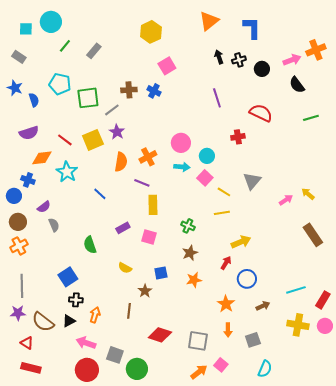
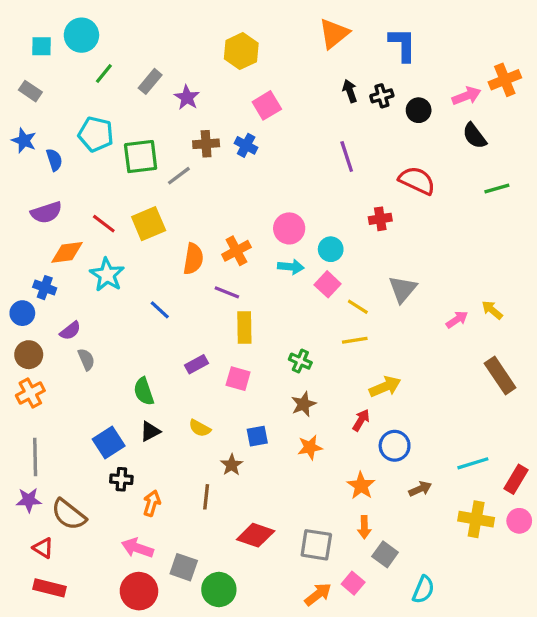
purple star: (117, 132) -> (187, 97), moved
black triangle: (69, 321) -> (150, 431), moved
gray square: (253, 340) -> (385, 554), moved, turned -35

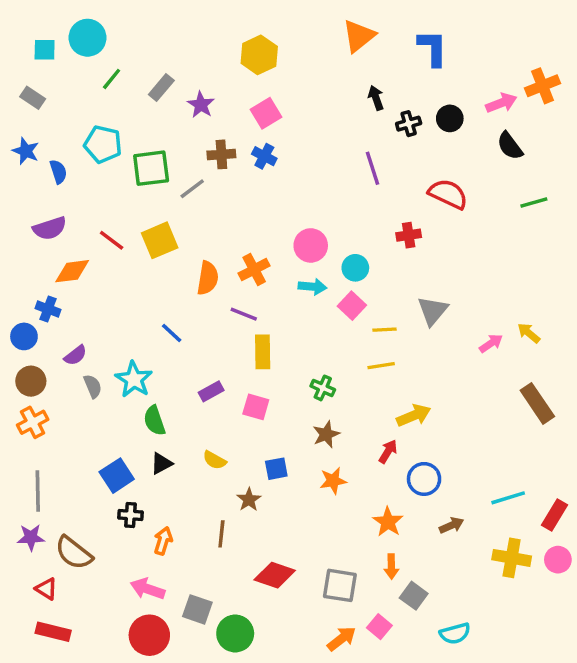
black cross: (382, 96) -> (409, 124), moved
pink square: (267, 105) -> (266, 113), moved
cyan star: (107, 275) -> (134, 379), moved
yellow line: (358, 307) -> (385, 330), turned -35
cyan semicircle: (423, 590) -> (455, 633), turned 52

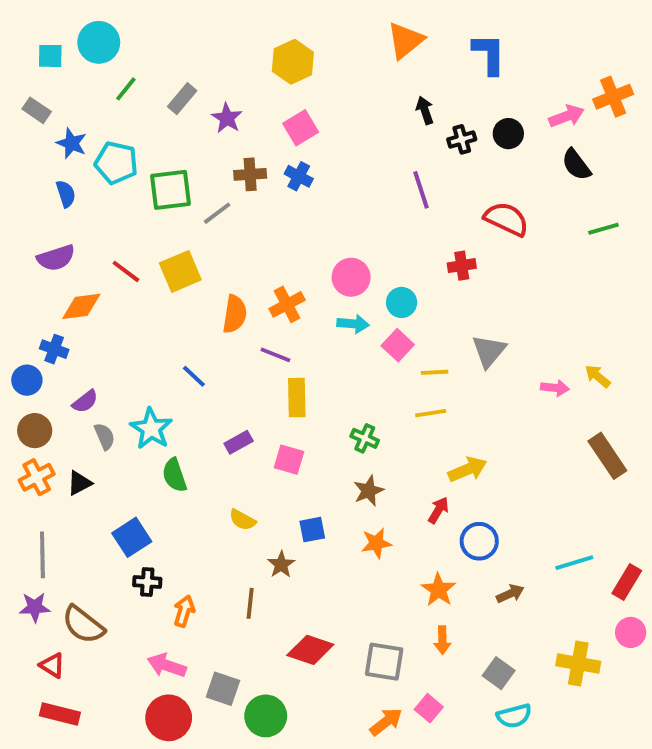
blue star: (26, 151) -> (72, 143), moved
pink arrow: (491, 343) -> (555, 388), turned 40
black triangle: (161, 464) -> (79, 483), moved
yellow cross: (512, 558) -> (578, 664), moved
gray square: (414, 596) -> (499, 673), moved

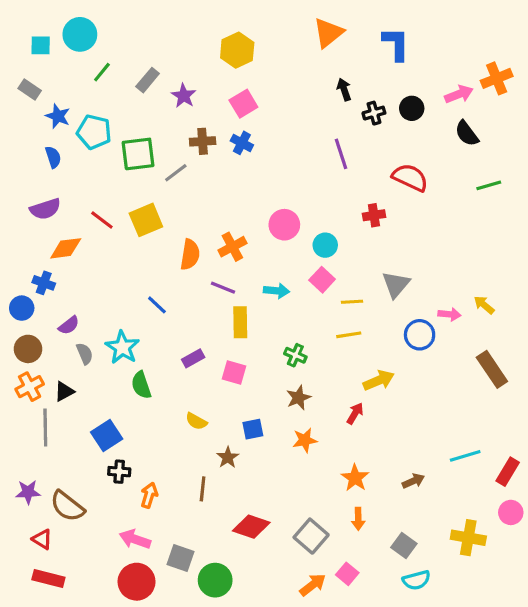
cyan arrow: (353, 324) -> (276, 291), moved
blue circle: (479, 541) -> (420, 335), moved
gray line: (42, 555) -> (45, 428), moved
gray square: (384, 662) -> (311, 536), turned 32

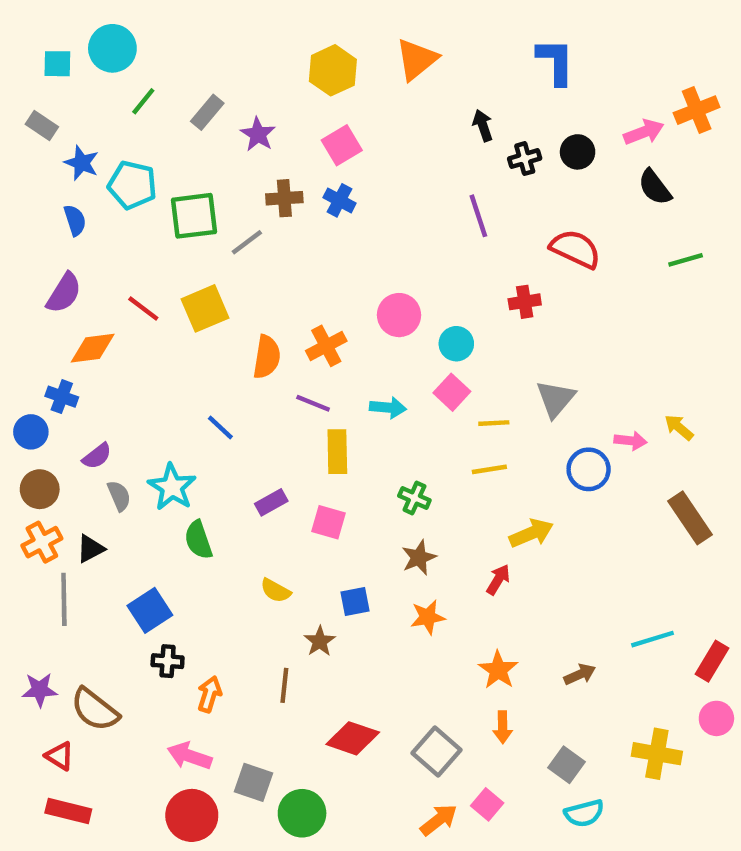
orange triangle: (328, 33) -> (417, 59), moved
purple semicircle: (45, 209) -> (64, 293), turned -40

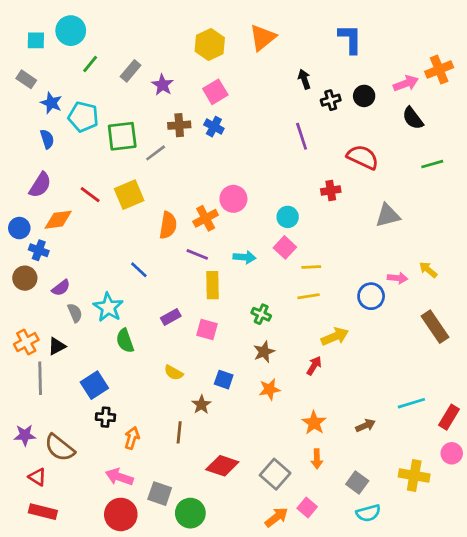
pink circle: (399, 315) -> (233, 199), moved
gray triangle: (556, 399) -> (388, 216), moved, turned 36
blue circle: (31, 432) -> (19, 228), moved
brown circle: (40, 489) -> (25, 278), moved
blue square: (355, 602) -> (224, 380), turned 30

